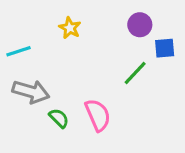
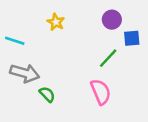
cyan line: (18, 51) -> (15, 41), turned 36
pink semicircle: (98, 115) -> (101, 92), moved

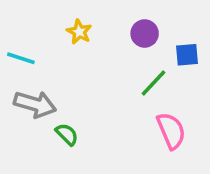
purple circle: (112, 20) -> (145, 33), moved
pink semicircle: (101, 92) -> (171, 131), moved

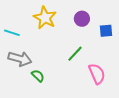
yellow star: (79, 32) -> (45, 18), size x1.6
green line: (153, 83) -> (75, 54), moved

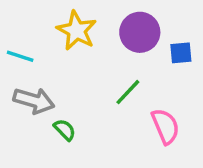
purple circle: (82, 19) -> (140, 32), size x1.5

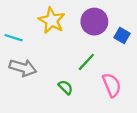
blue square: (181, 53) -> (122, 35), turned 35
green semicircle: (65, 130) -> (66, 87), moved

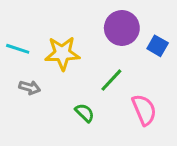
yellow star: (52, 20) -> (62, 53), moved, turned -30
gray arrow: (23, 68) -> (30, 87), size x0.6

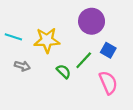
blue square: (158, 46) -> (108, 50), moved
green semicircle: (85, 113) -> (64, 71), moved

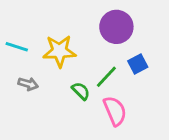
blue square: (108, 50) -> (138, 64), turned 32
pink semicircle: (108, 83) -> (115, 111), moved

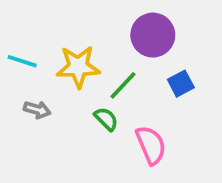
green line: (106, 77) -> (123, 85), moved

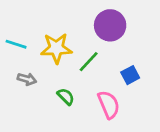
blue square: (181, 84) -> (130, 75), moved
green semicircle: (106, 119) -> (66, 97), moved

